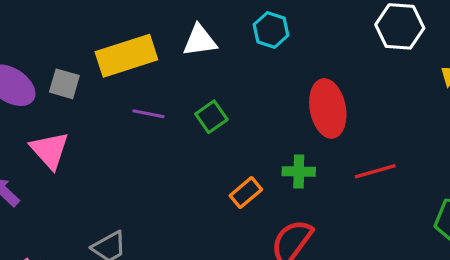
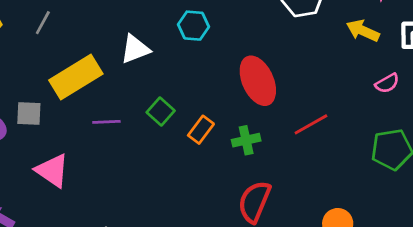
pink triangle: (50, 150) -> (52, 170), moved
orange rectangle: (246, 193) -> (201, 130), moved

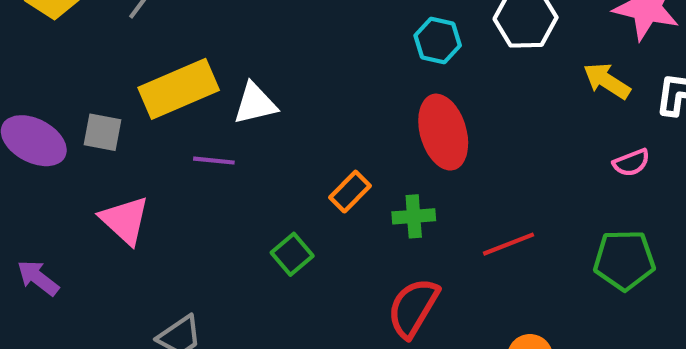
cyan hexagon: (194, 26) -> (438, 41), moved
white triangle: (135, 49) -> (255, 104), moved
green square: (161, 112) -> (292, 254), moved
red line: (311, 124) -> (508, 244), moved

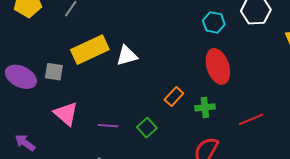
purple line: (214, 161) -> (108, 126), moved

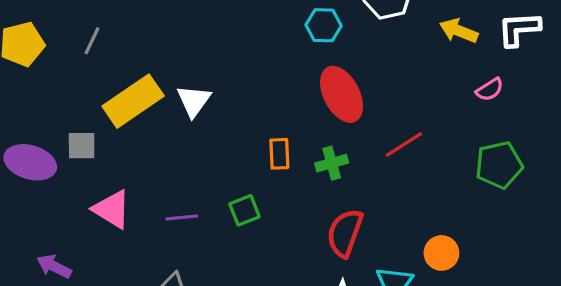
white triangle: (127, 56) -> (194, 101), turned -30
orange rectangle: (174, 96) -> (279, 154), turned -36
red line: (251, 119) -> (404, 145), moved
green square: (147, 128) -> (244, 210), turned 30

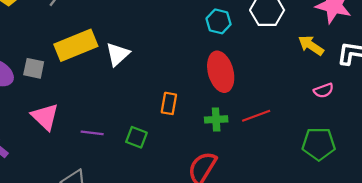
green cross: (332, 163) -> (216, 119), moved
green square: (244, 210) -> (136, 137), turned 30

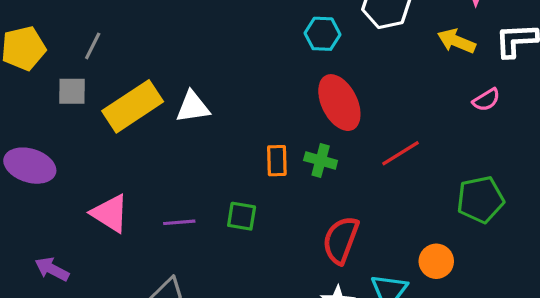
white triangle: (118, 54) -> (193, 107), turned 45
gray square: (34, 68) -> (72, 91), moved
green cross: (216, 119) -> (321, 160), moved, turned 30
green pentagon: (319, 144) -> (480, 199), moved

